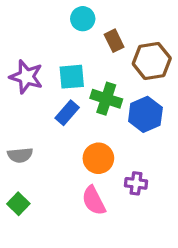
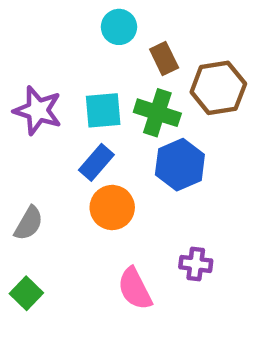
green cross: (106, 99) -> (157, 113), moved
blue hexagon: (145, 114) -> (180, 165), moved
gray semicircle: (20, 155) -> (29, 223), turned -55
orange circle: (98, 158) -> (112, 208), moved

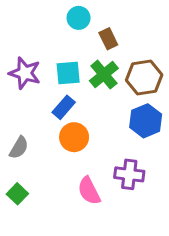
brown hexagon: (218, 88) -> (144, 78), moved
green cross: (157, 113) -> (104, 75), turned 32
blue hexagon: (180, 165) -> (146, 121), moved
purple cross: (196, 264) -> (129, 174), size x1.4

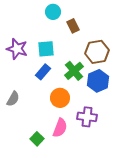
green cross: (104, 75) -> (74, 71), moved
orange circle: (74, 137) -> (60, 98), moved
pink semicircle: (89, 191) -> (60, 128), turned -132
green square: (17, 194) -> (37, 139), moved

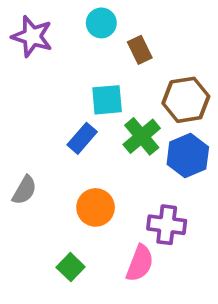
purple star: (17, 49) -> (32, 36), moved
cyan square: (46, 49) -> (107, 100), moved
orange circle: (60, 98) -> (96, 207), moved
pink semicircle: (60, 128) -> (140, 263), moved

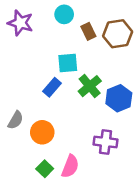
brown hexagon: (186, 100) -> (118, 34), moved
orange circle: (96, 207) -> (42, 132), moved
pink semicircle: (140, 263) -> (70, 166), moved

